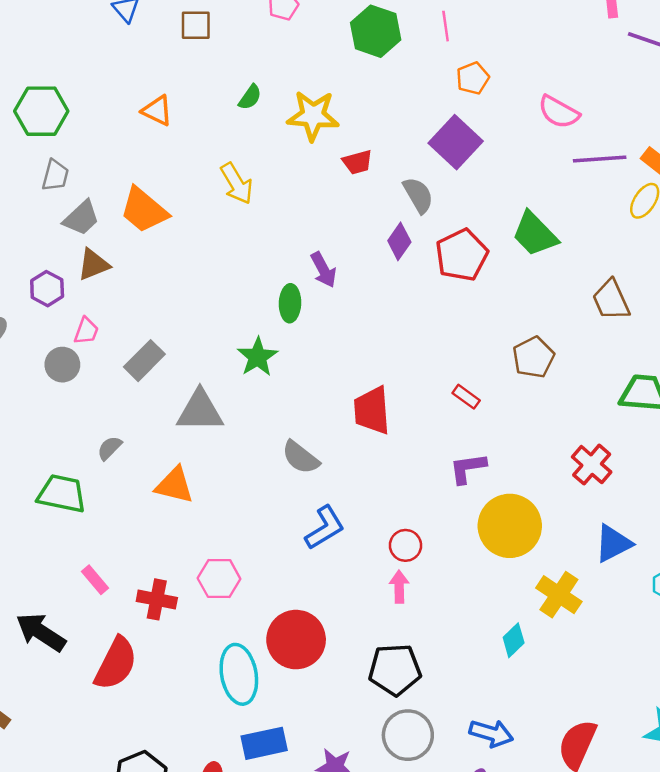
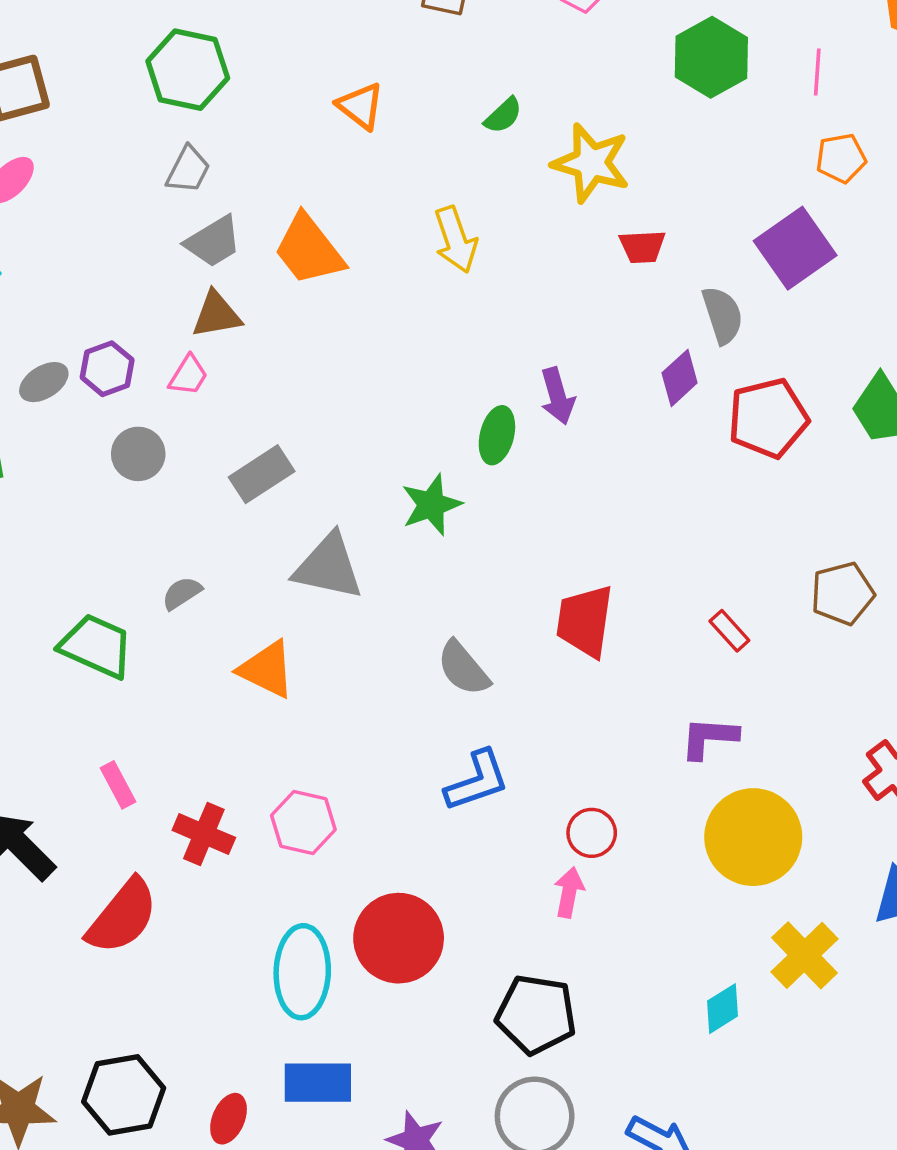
purple hexagon: (47, 289) -> (107, 369), moved
pink trapezoid: (86, 331) -> (188, 375), moved

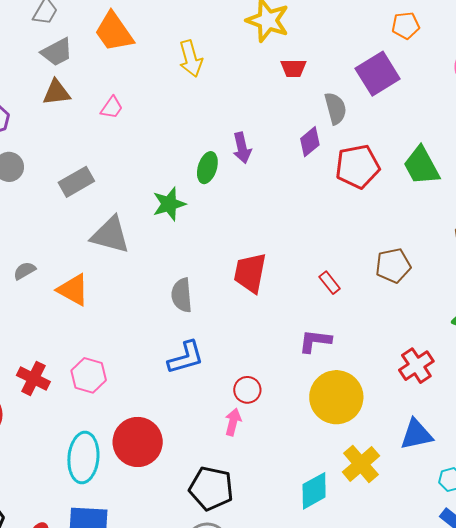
orange trapezoid: (309, 250) -> (114, 32), moved
pink trapezoid: (188, 375) -> (112, 108), moved
gray semicircle: (182, 593) -> (25, 271), moved
gray semicircle: (463, 668) -> (182, 295), turned 32
cyan diamond: (722, 1009) -> (314, 491), size x1.4

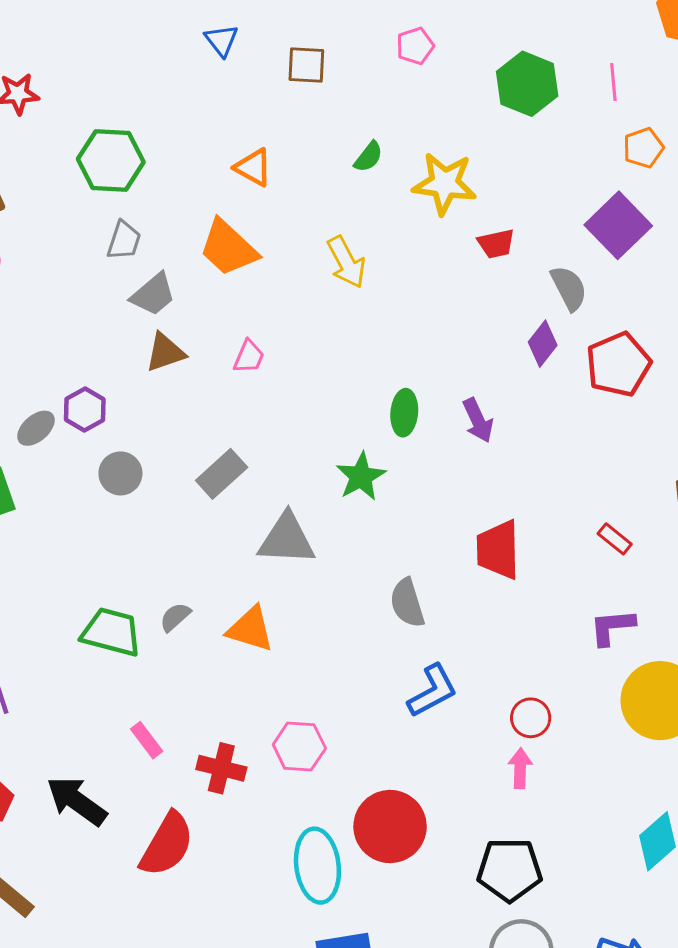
purple arrow: (242, 148) -> (478, 420), moved

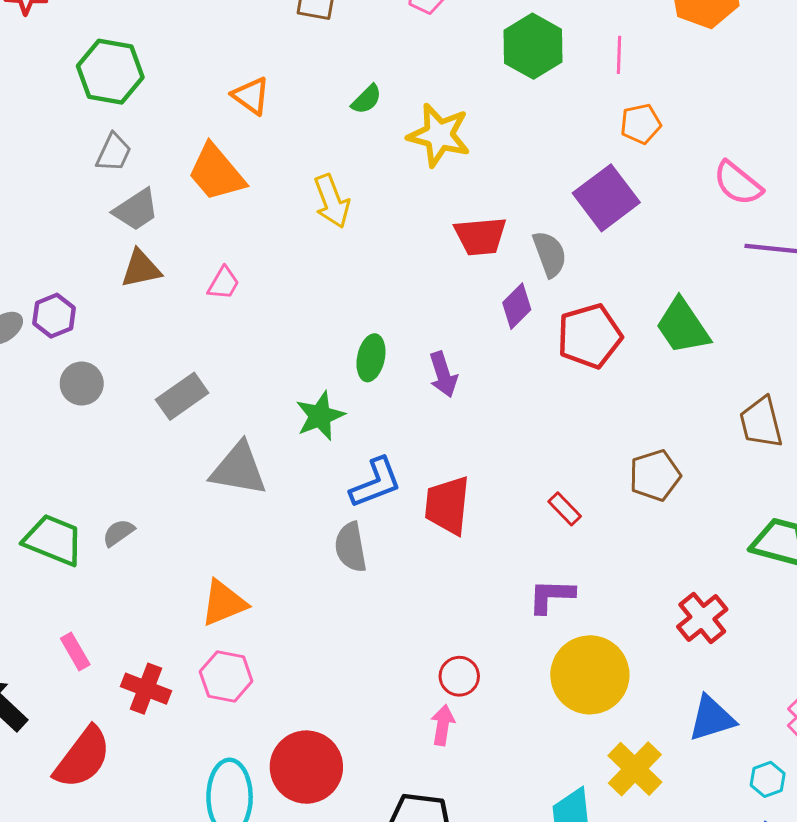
red trapezoid: (496, 244) -> (480, 236), moved, size x1.4
orange triangle: (250, 629) -> (224, 603), moved, turned -46
blue L-shape: (432, 691) -> (376, 483), moved

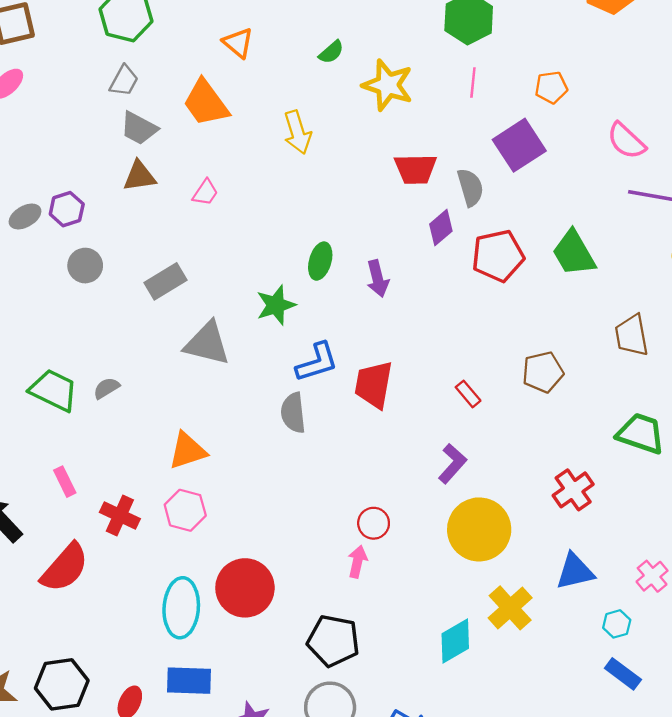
pink line: (619, 55) -> (473, 83), moved
gray trapezoid: (136, 210) -> (139, 128), turned 57
purple L-shape: (551, 596) -> (452, 464), turned 126

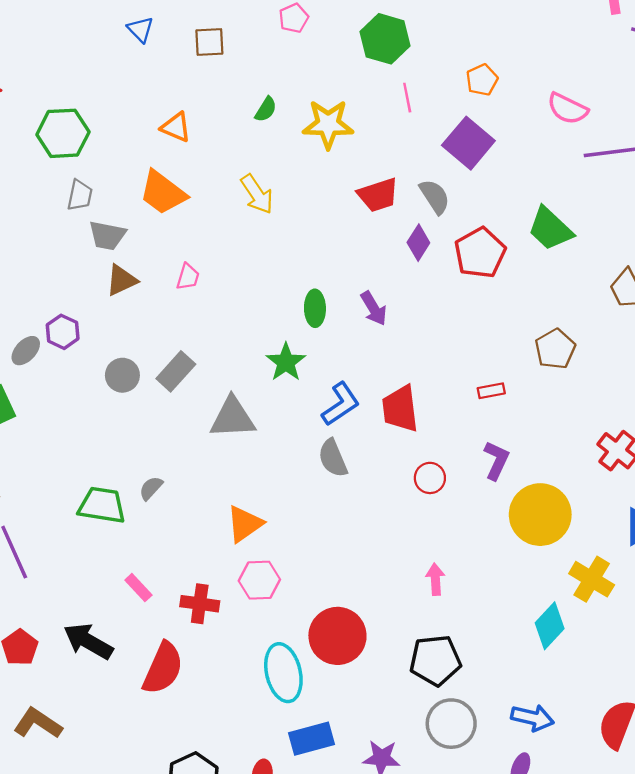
gray circle: (85, 266) -> (122, 375), moved
red rectangle: (468, 394) -> (491, 391), turned -44
red circle: (374, 523) -> (430, 478), moved

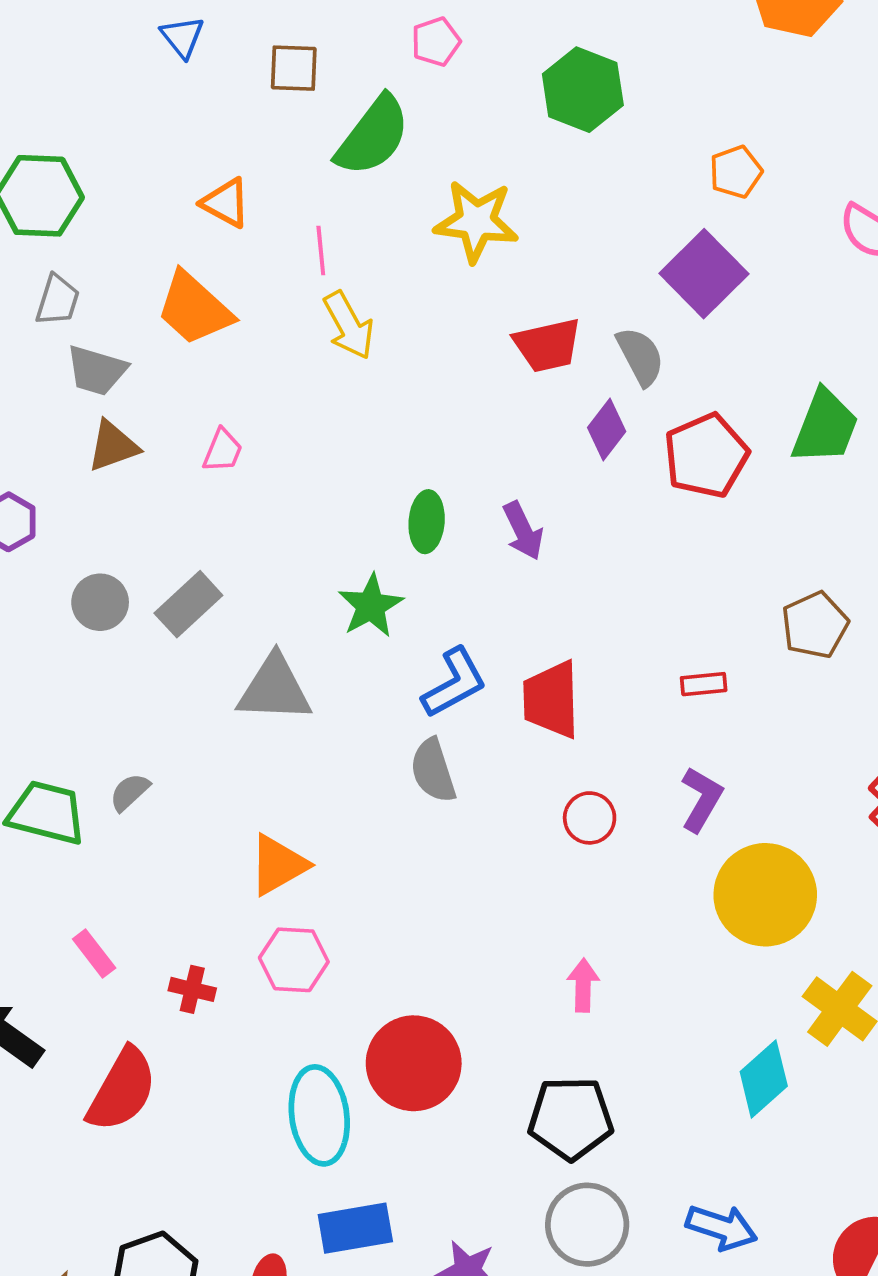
pink line: (407, 98) -> (321, 250), moved
green semicircle: (266, 109) -> (373, 136), moved, size x2.0
green trapezoid: (550, 229) -> (825, 427), turned -117
red cross: (200, 604) -> (192, 989), size x0.7

